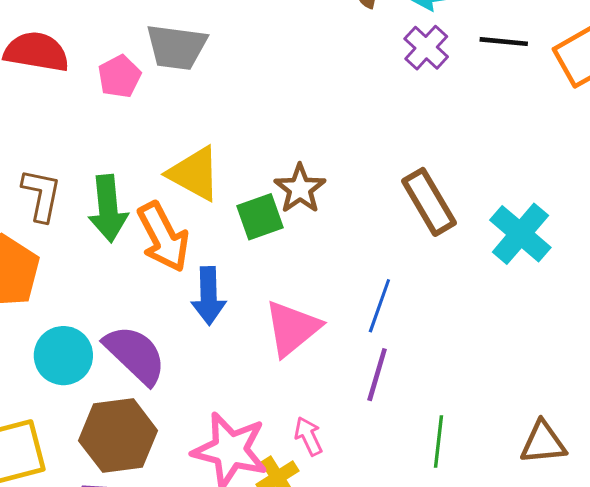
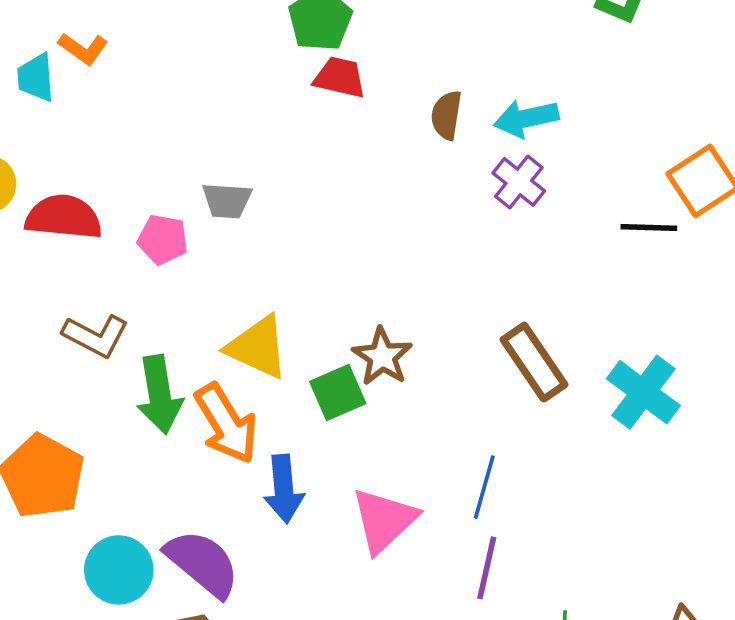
black line: (504, 42) -> (649, 227), moved
gray trapezoid: (176, 47) -> (227, 201), size x0.7
pink pentagon: (119, 76) -> (163, 239), turned -30
brown L-shape: (41, 195) -> (96, 336), moved, turned 110

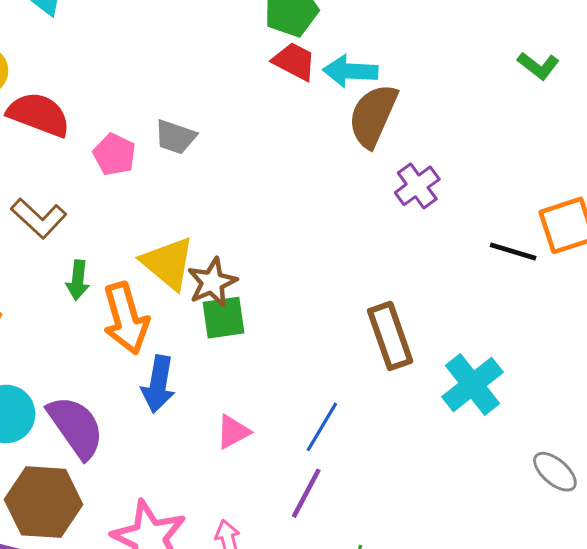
brown semicircle: (446, 115) -> (373, 116), size x1.6
cyan arrow: (526, 118) -> (350, 71), moved
brown star: (382, 357) -> (212, 282), moved
green arrow: (159, 395) -> (78, 280), size x0.6
pink triangle: (384, 520) -> (233, 432), size x0.6

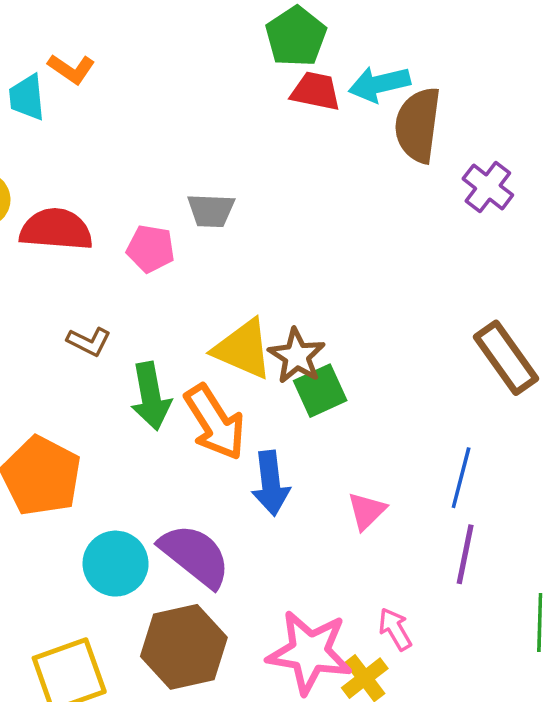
brown L-shape: (39, 218) -> (89, 342), size x0.7
green arrow: (78, 280) -> (151, 396), size x1.5

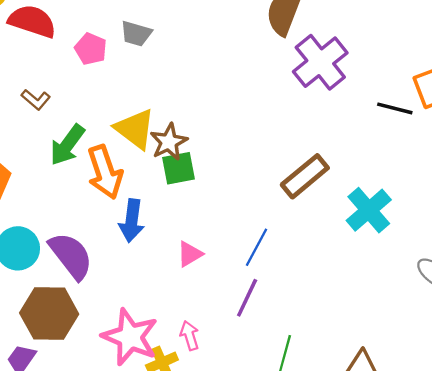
purple cross: (488, 187) -> (320, 62), size x1.6
brown rectangle: (506, 358) -> (305, 176), turned 72
green arrow: (151, 396) -> (67, 145), turned 33

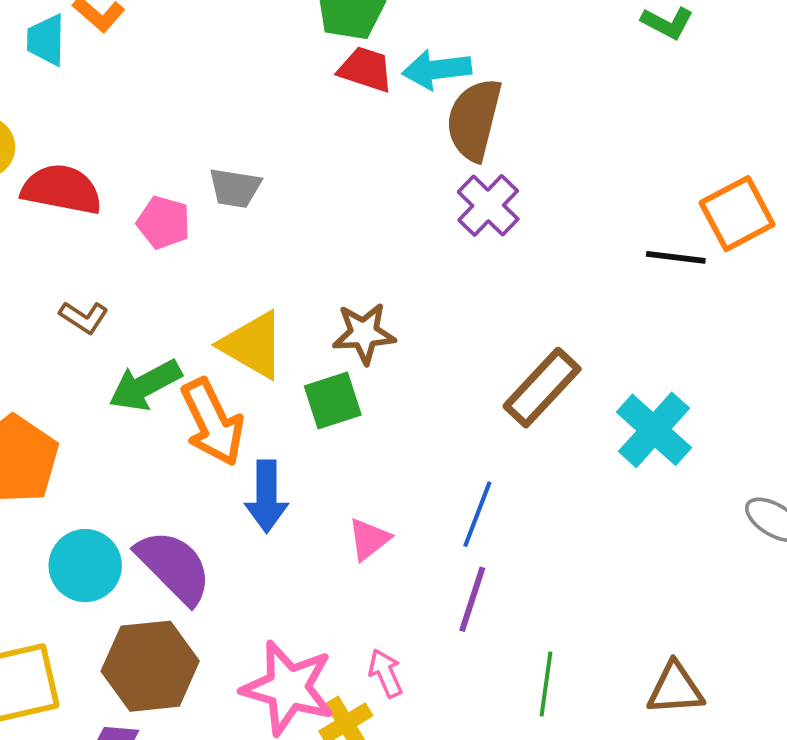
purple cross: (320, 62) -> (488, 205), moved, size x0.7
brown star: (169, 142) -> (364, 333), moved, turned 30
green arrow: (67, 145) -> (145, 385), turned 33

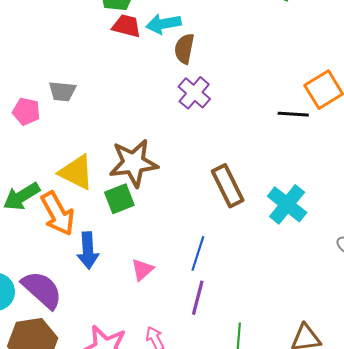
brown semicircle: (474, 120) -> (184, 49), size x0.7
brown star: (364, 333) -> (134, 163), size x1.5
brown rectangle: (542, 388) -> (228, 186), turned -66

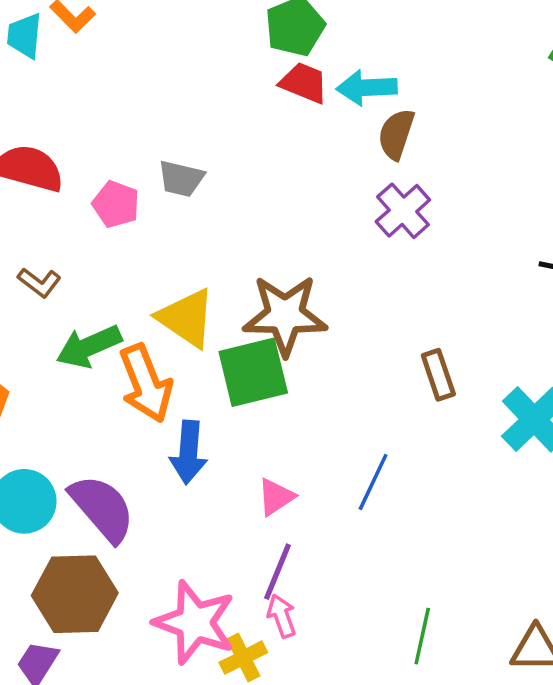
brown rectangle: (228, 186) -> (438, 375), size x0.7
green square: (119, 199) -> (253, 372), size x1.4
purple line: (198, 298) -> (278, 572), moved

